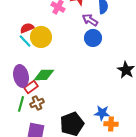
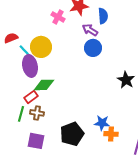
red semicircle: (27, 28) -> (11, 38), moved
purple ellipse: (21, 76) -> (30, 66), moved
brown cross: (37, 103) -> (37, 113), turned 32

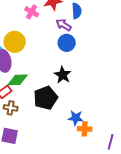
black star: (126, 80) -> (63, 75), moved
black pentagon: (72, 134) -> (46, 98), moved

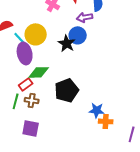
purple arrow: (64, 25) -> (85, 17), turned -42
blue circle: (67, 43) -> (78, 35), moved
black star: (63, 75) -> (67, 43), moved

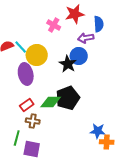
cyan line: (20, 38) -> (21, 47), moved
green diamond: (39, 72) -> (51, 102), moved
black pentagon: (67, 90) -> (68, 98), moved
green line: (16, 101) -> (17, 138), moved

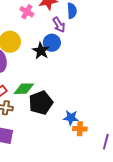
purple arrow: (86, 38) -> (59, 25), turned -112
black pentagon: (68, 98) -> (41, 103), moved

